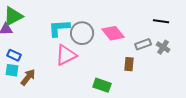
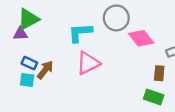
gray circle: (82, 33) -> (116, 18), moved
brown arrow: (28, 77) -> (45, 70), moved
green rectangle: (102, 85) -> (154, 97), moved

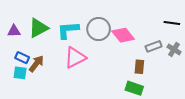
gray circle: (116, 18) -> (99, 29), moved
green triangle: (28, 19) -> (38, 28), moved

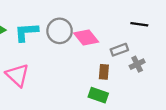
gray cross: (174, 49) -> (137, 64), moved, turned 32
pink triangle: (75, 58) -> (17, 75), moved, turned -50

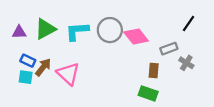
black line: (139, 24) -> (189, 23), turned -63
gray cross: (137, 64) -> (186, 63), turned -32

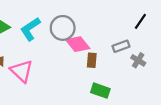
cyan L-shape: (77, 31) -> (30, 29), turned -30
pink diamond: (136, 37) -> (78, 44), moved
brown rectangle: (154, 70) -> (92, 60), moved

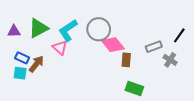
black line: (140, 21) -> (179, 35), moved
pink triangle: (22, 71) -> (60, 48), moved, size x0.7

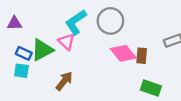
green triangle: (38, 28) -> (42, 50), moved
pink diamond: (113, 45) -> (123, 53), moved
brown arrow: (36, 64) -> (64, 81), moved

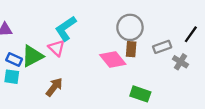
gray circle: (110, 21) -> (130, 27), moved
brown rectangle: (142, 56) -> (131, 49), moved

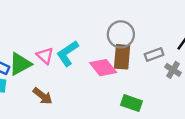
cyan L-shape: (66, 29) -> (68, 53), moved
brown rectangle: (131, 49) -> (122, 57), size x1.5
brown arrow: (54, 87) -> (43, 96), turned 90

